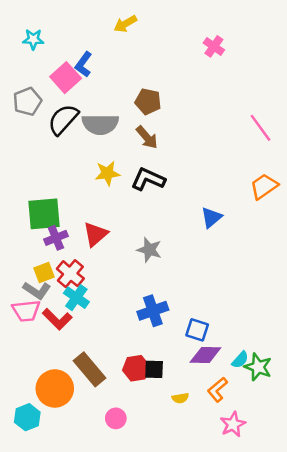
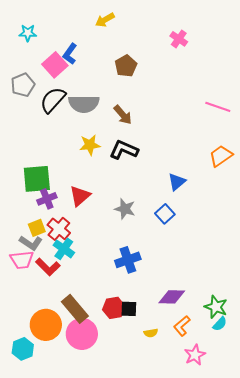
brown pentagon: (148, 101) -> (126, 66), moved, turned 30
pink line: (260, 128) -> (218, 107), turned -35
blue square: (197, 330) -> (165, 214), moved, turned 30
cyan semicircle: (240, 360) -> (220, 324), moved
pink circle: (116, 418) -> (82, 334), moved, size x1.8

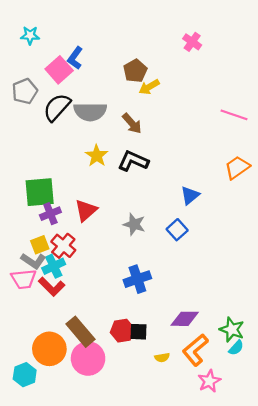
yellow arrow: (105, 20) -> (149, 87), moved
yellow star: (90, 145) -> (97, 156), turned -30
cyan cross: (64, 249) -> (54, 266), moved, turned 30
orange L-shape: (182, 326) -> (195, 350), size x1.4

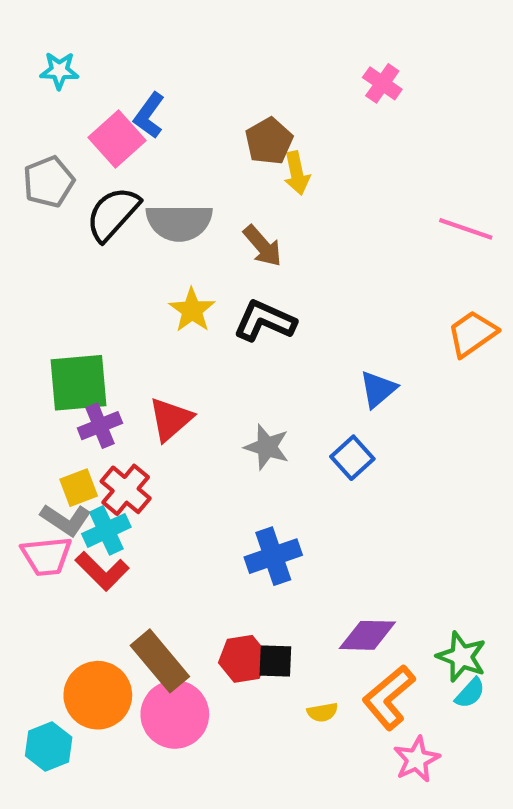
yellow arrow: (149, 87) -> (297, 173), turned -72

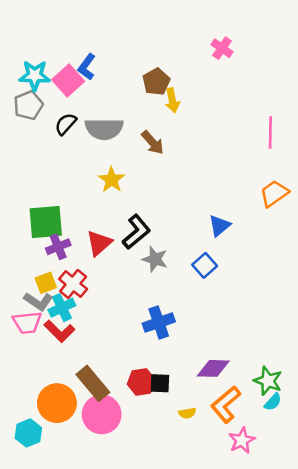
cyan star: (59, 71) -> (35, 75), moved, size x1.4
black semicircle: (113, 214) -> (66, 124), size x0.7
pink line: (466, 229) -> (270, 133), turned 72
black L-shape: (265, 321) -> (136, 232), moved, turned 116

